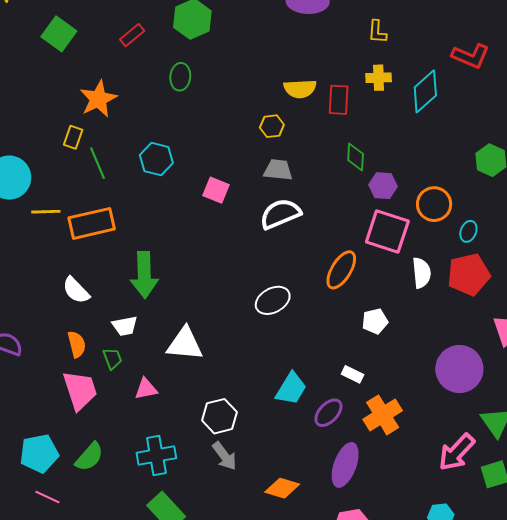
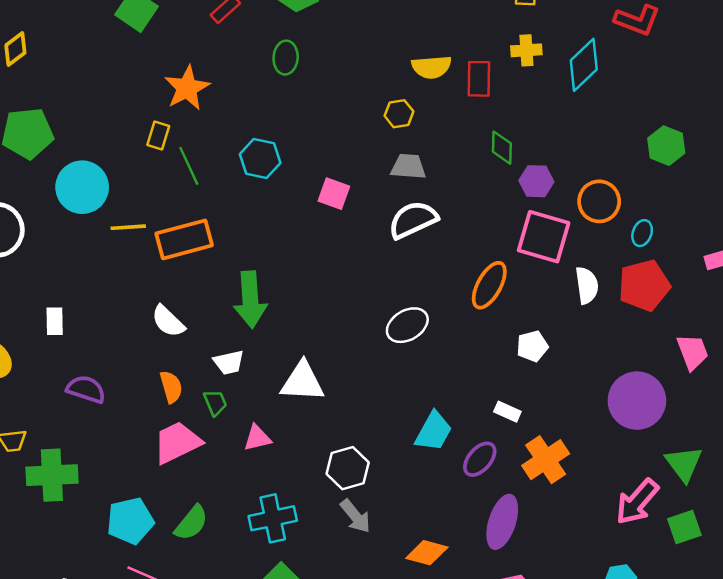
pink trapezoid: (80, 390) -> (177, 442), turned -96

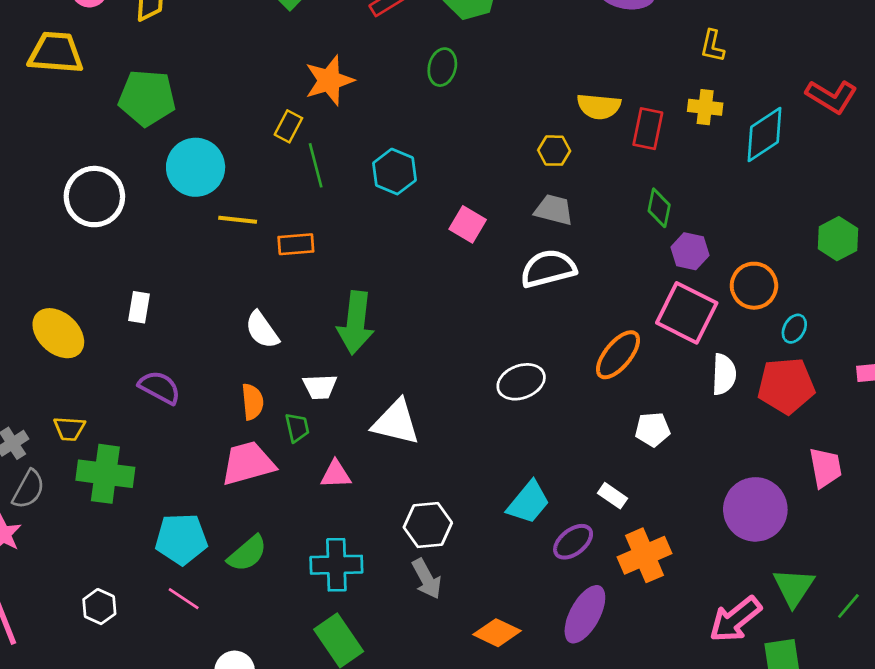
orange rectangle: (184, 239) -> (296, 244), size x0.6

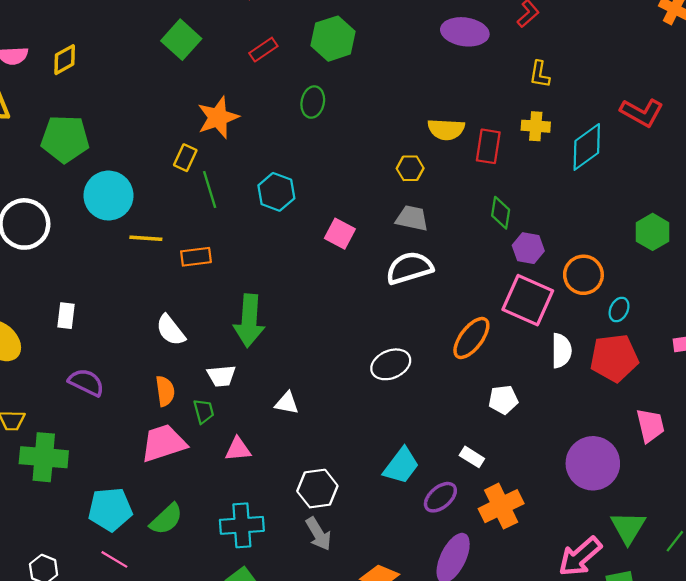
white triangle: (396, 422) -> (287, 403), size x0.6

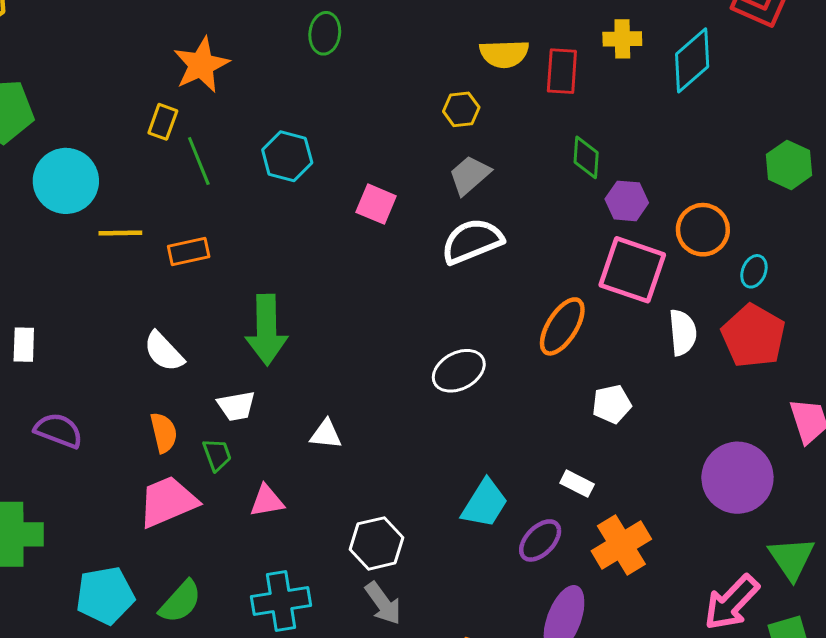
gray trapezoid: (412, 218) -> (470, 175), turned -48
red pentagon: (614, 358) -> (753, 336), turned -30

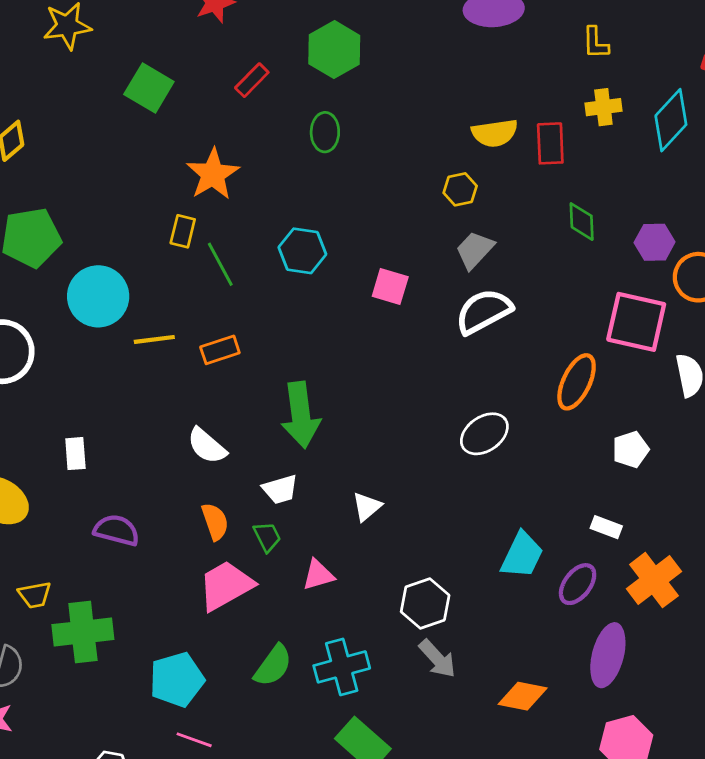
purple hexagon: (627, 201) -> (655, 242), moved
white triangle: (326, 434) -> (367, 507), turned -40
green semicircle: (180, 602) -> (273, 666), moved

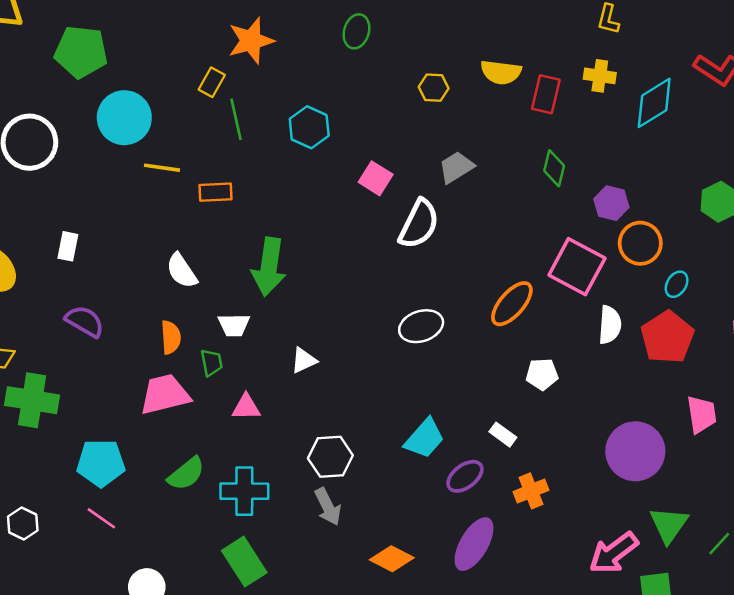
yellow hexagon: (460, 189) -> (434, 88), moved
white semicircle: (484, 311) -> (419, 224), moved, turned 129
orange cross: (654, 580) -> (531, 491), size x0.7

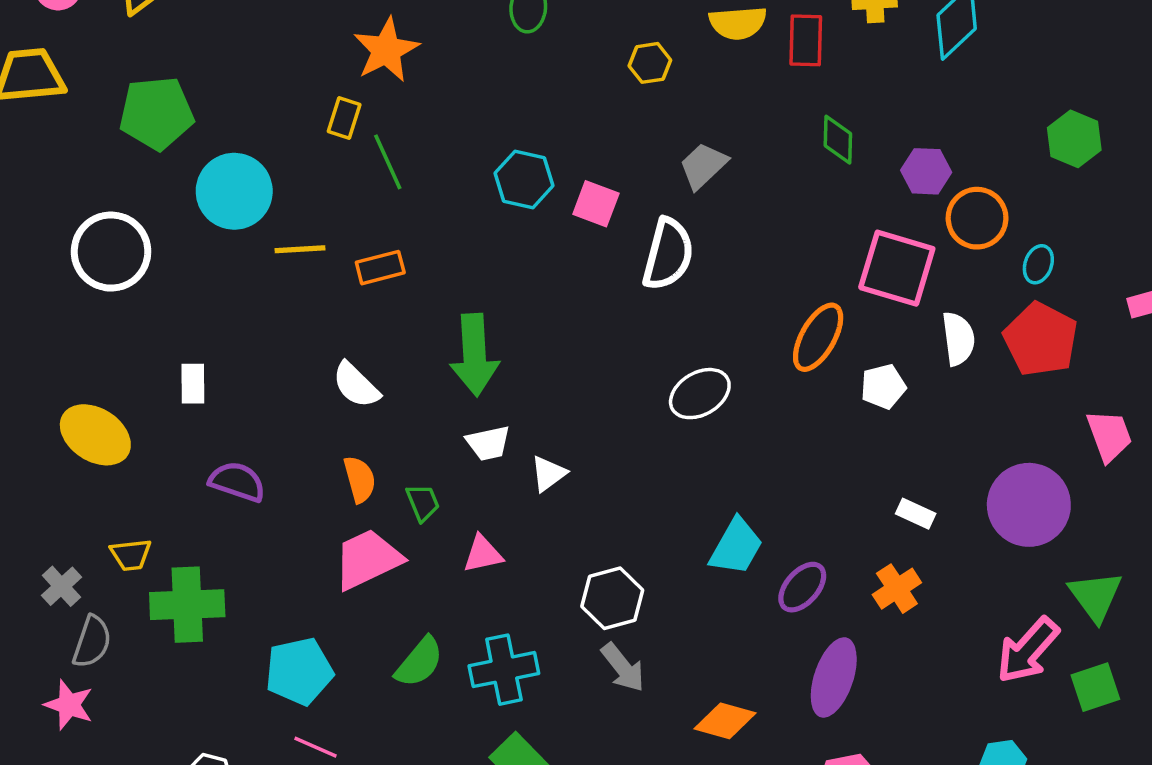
cyan hexagon: (309, 127) -> (524, 179), moved
white trapezoid: (234, 325) -> (488, 443), moved
white pentagon: (542, 374) -> (883, 386), moved
white rectangle: (503, 435) -> (916, 514), moved

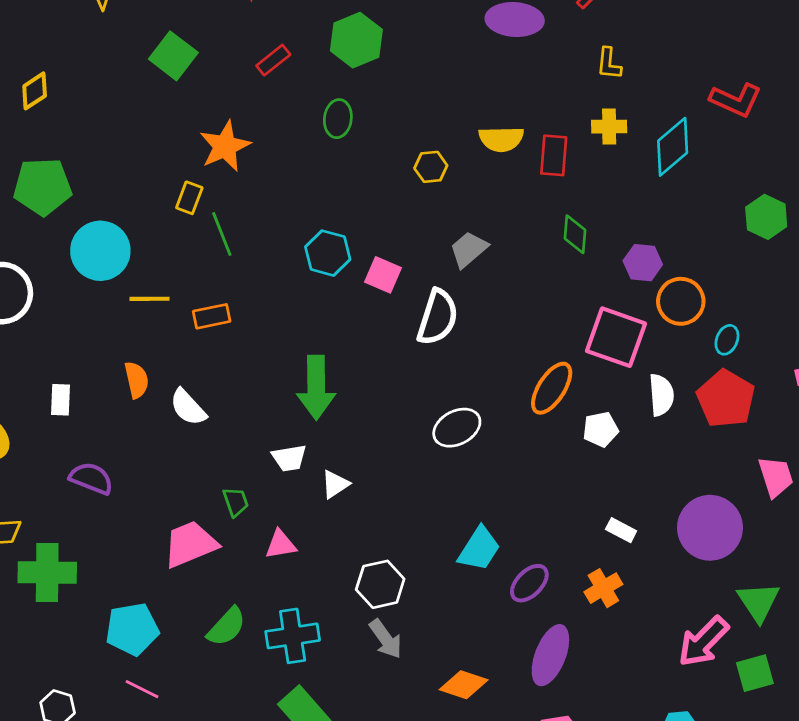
green hexagon: (1074, 139) -> (766, 217), moved
green arrow: (474, 355) -> (316, 388), moved
orange semicircle: (360, 479) -> (137, 380), moved

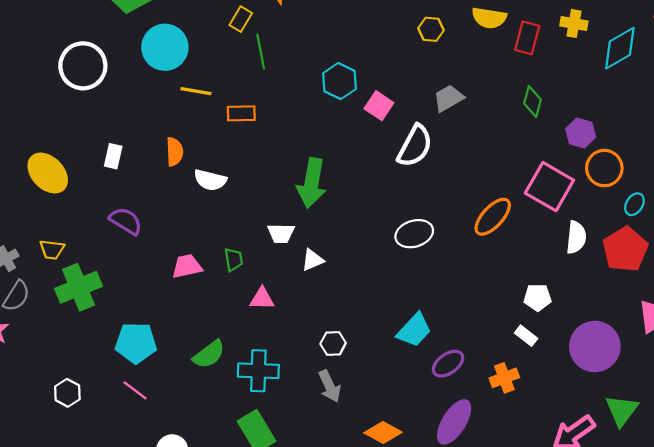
white semicircle: (188, 407) -> (210, 180), turned -44
white pentagon: (601, 429) -> (538, 297), moved
pink trapezoid: (190, 544) -> (187, 266), moved, size x0.7
green cross: (47, 573) -> (79, 287), turned -33
white hexagon: (380, 584) -> (333, 343), size x0.7

